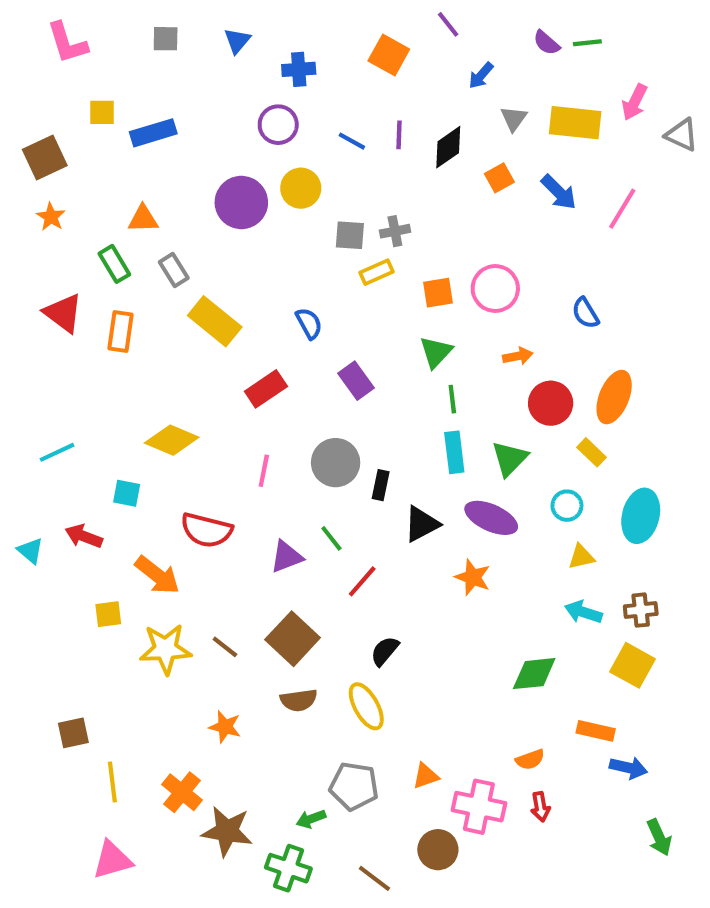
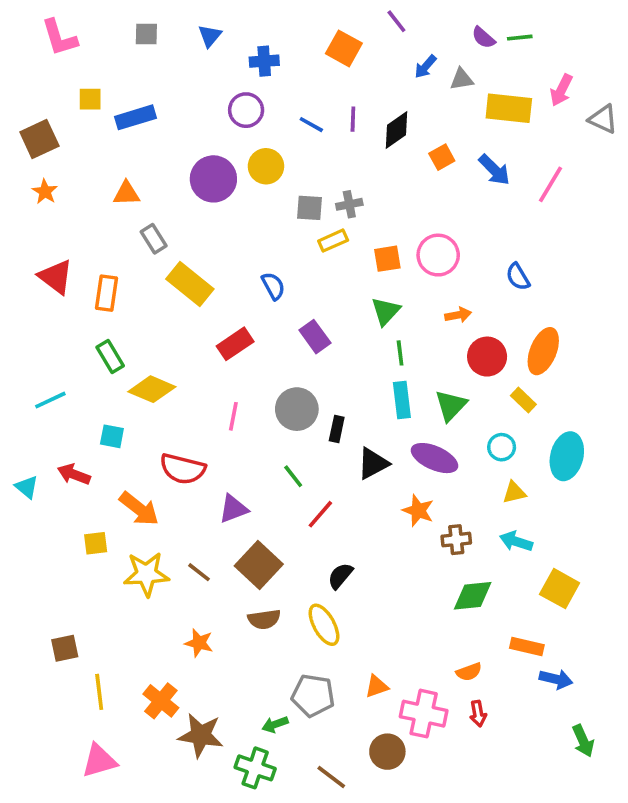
gray triangle: (514, 119) -> (462, 79), moved, turned 45
green rectangle: (114, 264) -> (110, 357), moved
purple triangle: (286, 557) -> (233, 509), moved
brown cross: (641, 610) -> (456, 540), moved

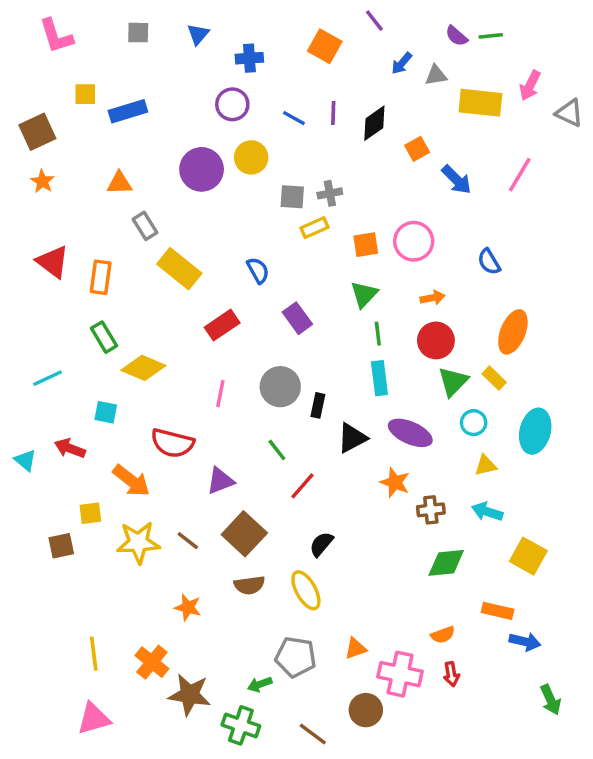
blue arrow: (494, 170) -> (456, 180), moved
red circle: (487, 357) -> (436, 340), moved
green triangle: (451, 405) -> (453, 382), moved
brown square: (65, 648) -> (61, 546), moved

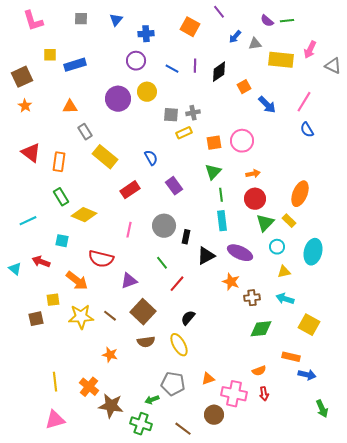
blue semicircle: (489, 262) -> (307, 130), moved

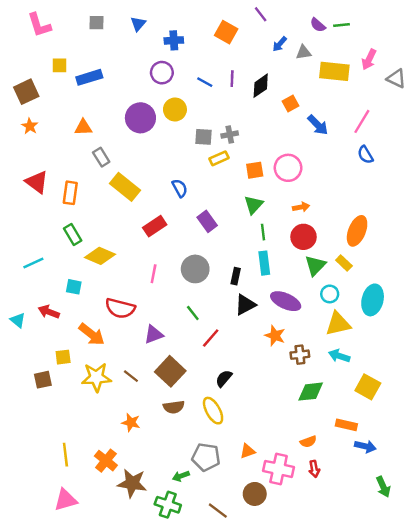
black rectangle: (186, 237) -> (236, 276), moved
yellow triangle: (284, 272) -> (338, 324), size x1.6

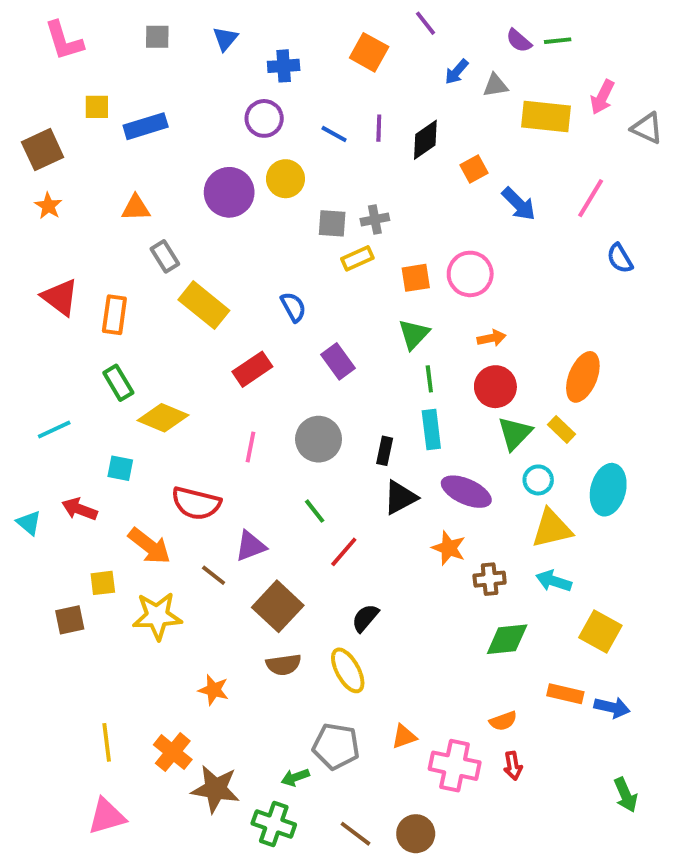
blue semicircle: (365, 155) -> (620, 258), moved
brown line: (131, 376) -> (214, 575), moved
blue arrow: (365, 446) -> (612, 707), moved
brown circle: (255, 494) -> (416, 834), moved

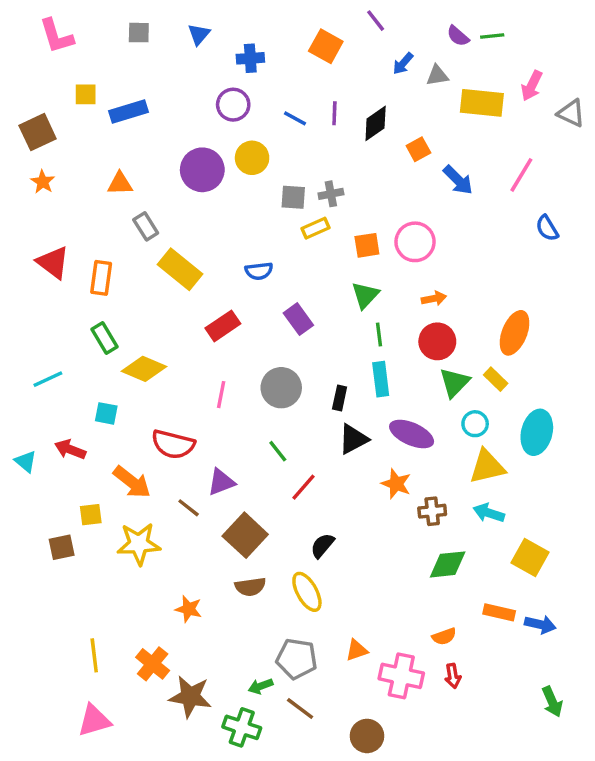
blue semicircle: (293, 307) -> (259, 271), turned 112
brown line: (355, 834) -> (300, 709), moved

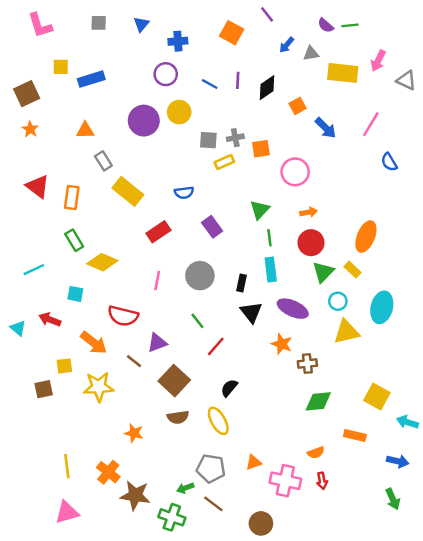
orange square: (367, 245) -> (261, 149), moved
black triangle: (353, 439) -> (251, 312), turned -40
cyan arrow: (489, 513) -> (407, 422), moved
blue arrow: (540, 624) -> (398, 461), moved

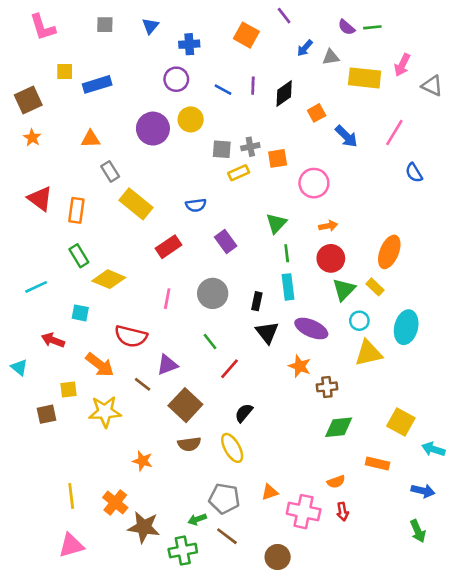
cyan triangle: (18, 328) -> (19, 367), moved
green cross: (172, 517) -> (183, 551), turned -30

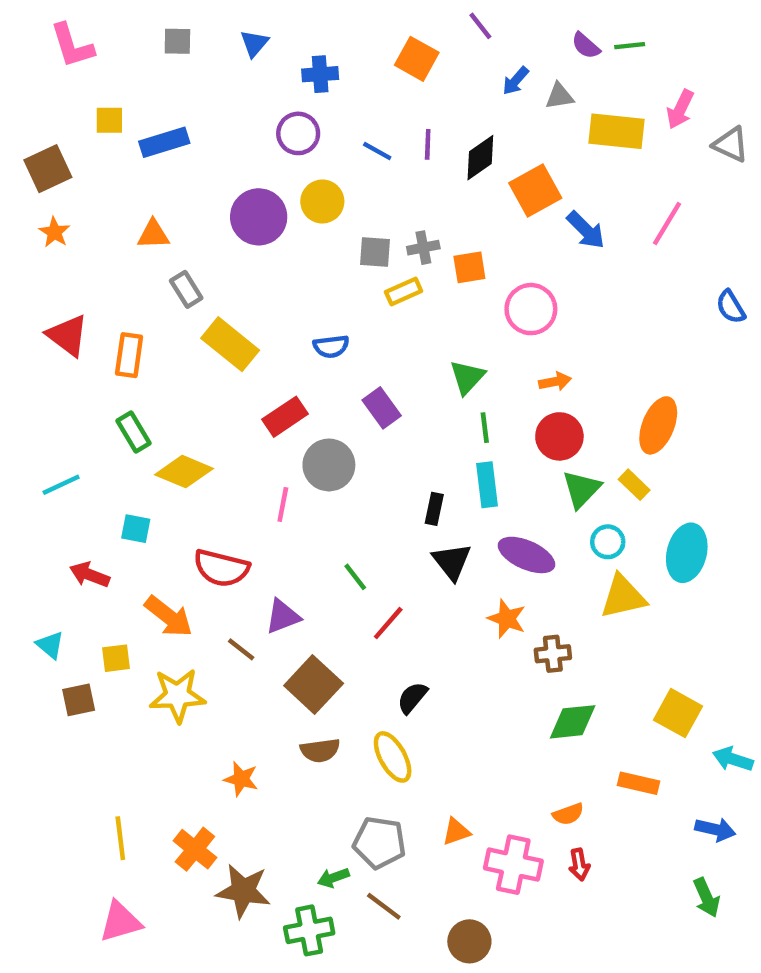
orange square: (317, 113) -> (535, 191), size x1.6
blue semicircle: (414, 173) -> (731, 307), moved
gray circle: (213, 293) -> (329, 465), moved
cyan triangle: (19, 367) -> (50, 645), moved

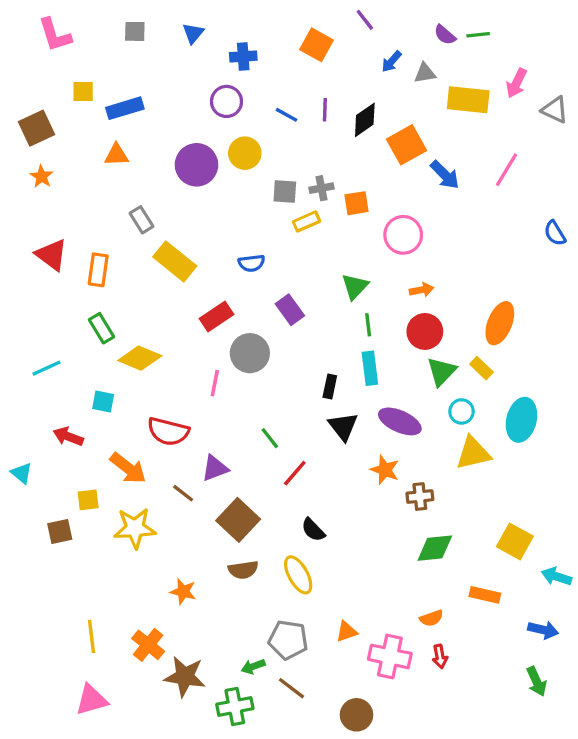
orange triangle: (153, 234) -> (116, 155), moved
cyan triangle: (50, 645) -> (21, 473), moved
black semicircle: (412, 698) -> (313, 530), turned -84

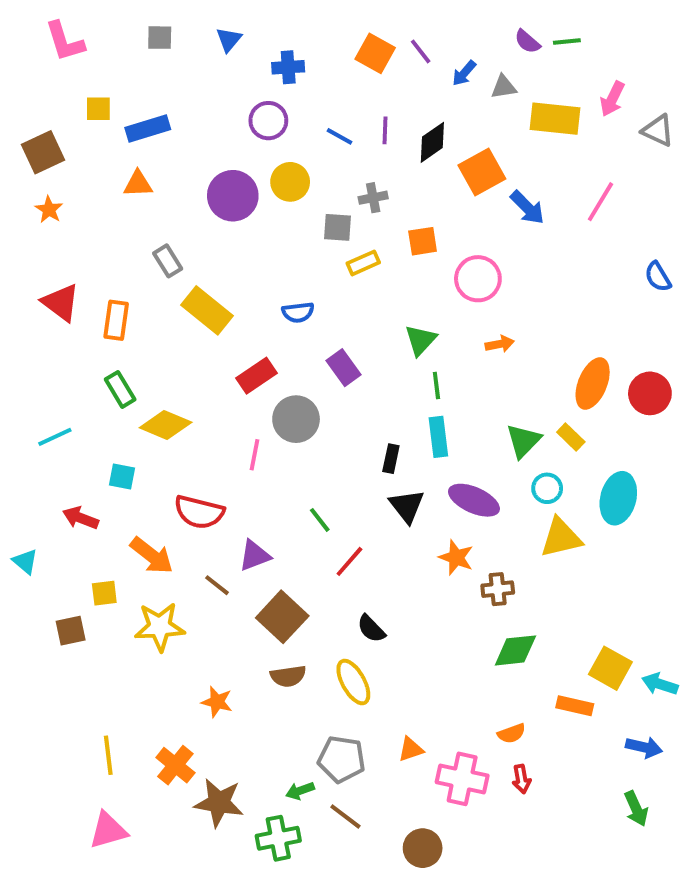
purple line: (365, 20) -> (421, 51), moved
gray cross: (322, 188) -> (373, 198), moved
red circle: (425, 331) -> (650, 393), moved
yellow square: (515, 541) -> (610, 668), moved

